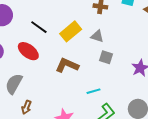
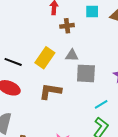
gray square: (106, 57) -> (86, 73), size x1.5
cyan line: (93, 91) -> (101, 104), moved

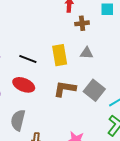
yellow rectangle: (45, 58) -> (60, 55), turned -45
gray square: (86, 73) -> (94, 90), moved, turned 35

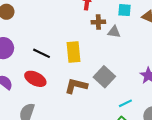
gray triangle: (87, 53) -> (114, 32), moved
gray square: (94, 90) -> (104, 77), moved

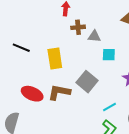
cyan square: (125, 10) -> (109, 55), moved
black line: (42, 53) -> (21, 48), moved
red ellipse: (35, 79) -> (32, 94), moved

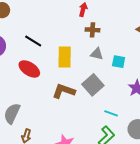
gray triangle: (94, 36) -> (97, 54), moved
red ellipse: (32, 94) -> (29, 69), moved
cyan line: (109, 107) -> (111, 113), turned 40

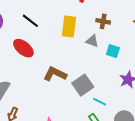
brown cross: (93, 30) -> (103, 21), moved
yellow rectangle: (65, 57) -> (69, 26), moved
gray square: (93, 85) -> (83, 85), moved

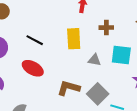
gray triangle: (92, 41) -> (94, 60), moved
cyan square: (113, 51) -> (121, 55), size x1.5

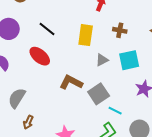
cyan square: (121, 55) -> (129, 60), turned -30
gray triangle: (94, 60) -> (102, 60), turned -48

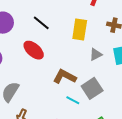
cyan line: (115, 111) -> (73, 100), moved

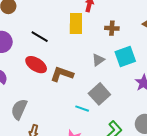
yellow rectangle: (80, 29) -> (76, 23), moved
brown L-shape: (65, 77) -> (62, 74), moved

